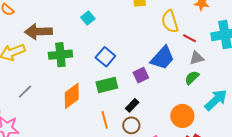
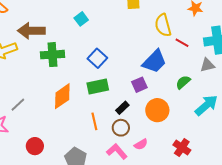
gray triangle: (197, 58) -> (207, 65), moved
purple square: (141, 75) -> (139, 85), moved
gray line: (25, 92) -> (18, 105), moved
orange circle: (182, 116) -> (157, 110), moved

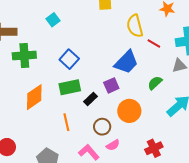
black rectangle: (122, 108) -> (90, 99), moved
brown circle: (121, 128) -> (102, 127), moved
red cross: (182, 148) -> (154, 148), turned 30

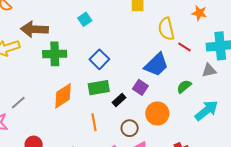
purple square: (111, 85) -> (140, 87), turned -35

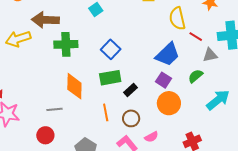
gray triangle: (209, 70) -> (210, 55), moved
purple square: (140, 87) -> (163, 80), moved
orange diamond: (63, 96) -> (74, 86), turned -56
gray line: (18, 103) -> (55, 109), moved, turned 35
brown circle: (130, 128) -> (131, 118), moved

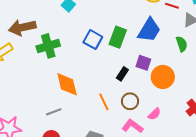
green semicircle: (196, 76) -> (182, 44), turned 126
green rectangle: (110, 78) -> (118, 37), moved, turned -45
purple square: (163, 80) -> (143, 63), moved

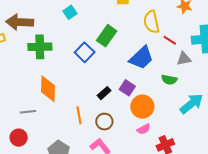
green rectangle: (118, 37) -> (107, 36), moved
green semicircle: (182, 44) -> (169, 80), turned 105
pink semicircle: (154, 114) -> (144, 129), moved

